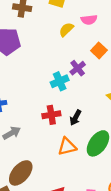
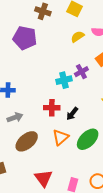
orange triangle: (67, 146) -> (61, 137), turned -36
brown ellipse: (21, 173) -> (27, 141), moved

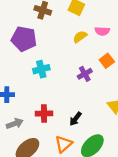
cyan cross: (64, 80) -> (41, 69), moved
red cross: (52, 108) -> (44, 114), moved

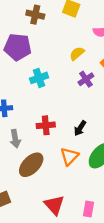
yellow semicircle: (80, 37) -> (77, 53), moved
gray arrow: (15, 124) -> (15, 139), turned 105

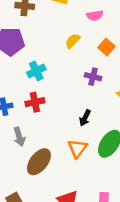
purple cross: (86, 79) -> (93, 77), moved, turned -35
red cross: (46, 125) -> (35, 102), moved

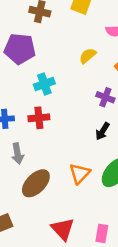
black arrow: (85, 118) -> (103, 131), moved

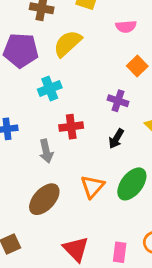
yellow semicircle: (88, 56) -> (68, 43), moved, size x1.5
red cross: (39, 118) -> (71, 127), moved
gray arrow: (18, 154) -> (46, 151), moved

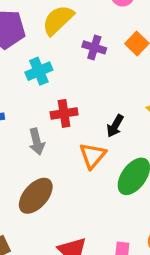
purple cross: (118, 101) -> (94, 47), moved
orange triangle: (93, 186) -> (93, 156), moved

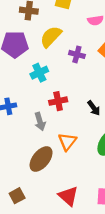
black arrow: (115, 126) -> (94, 108), turned -63
orange triangle: (93, 156) -> (67, 141), moved

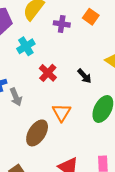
red cross: (58, 101) -> (48, 73), turned -30
gray arrow: (40, 122) -> (16, 97), moved

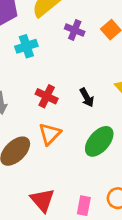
red cross: (48, 73) -> (47, 96), moved, turned -30

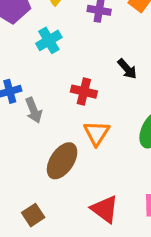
black arrow: (87, 98) -> (127, 69), moved

